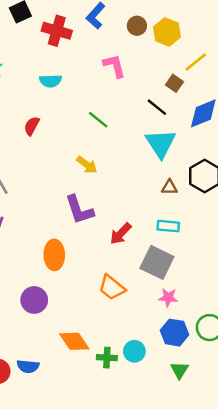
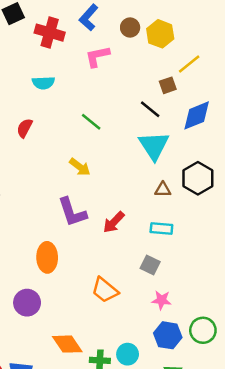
pink L-shape: (114, 66) -> (97, 56), moved, turned -88
brown square: (174, 83) -> (168, 85), turned 36
red arrow: (121, 234) -> (114, 222), moved
gray square: (157, 262) -> (150, 265), size x0.6

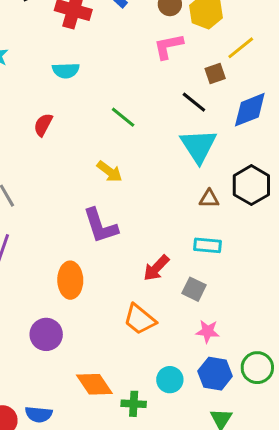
pink L-shape: (97, 56) -> (168, 46), moved
red arrow: (114, 222) -> (156, 268), moved
cyan circle: (128, 354) -> (170, 380), moved

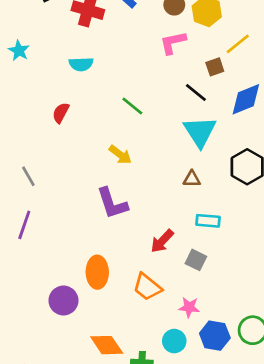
brown triangle: (209, 199) -> (192, 179), moved
orange ellipse: (70, 280) -> (97, 272), moved
pink star: (208, 331) -> (189, 307), moved

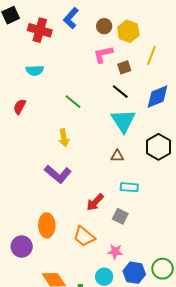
yellow line: (238, 44) -> (151, 55), turned -30
brown square: (215, 67) -> (124, 67), moved
yellow arrow: (120, 155) -> (64, 138), turned 42
purple L-shape: (112, 203) -> (58, 174), turned -32

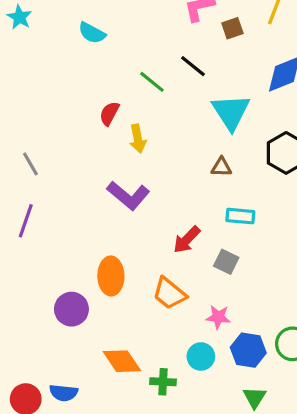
cyan semicircle: (35, 70) -> (92, 33), turned 30
black line: (120, 92) -> (193, 66), moved
red semicircle: (20, 107) -> (109, 113), moved

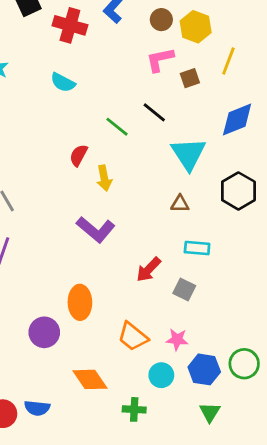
orange trapezoid: (169, 293) -> (133, 337), moved
green cross: (163, 382) -> (134, 409), moved

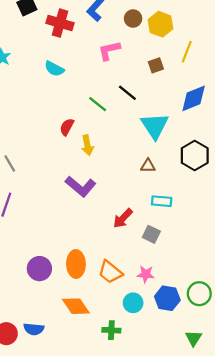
pink L-shape: (160, 60) -> (109, 50), moved
orange ellipse: (80, 302) -> (76, 264), moved
green triangle: (210, 412) -> (194, 338), moved

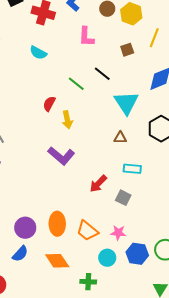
pink L-shape: (109, 50) -> (86, 37), turned -75
blue semicircle: (34, 329) -> (20, 254), moved, turned -54

